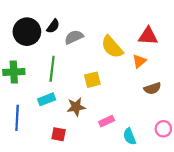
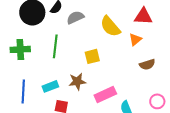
cyan rectangle: (47, 99) -> (50, 86), moved
pink rectangle: (107, 121) -> (105, 94), size x1.5

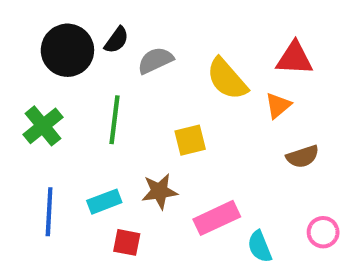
green cross: (20, 49) -> (43, 126), turned -36

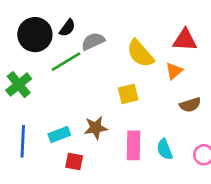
green line: (114, 120) -> (66, 62), moved, turned 52
yellow square: (190, 140) -> (128, 94), moved
pink rectangle: (217, 218) -> (134, 145), turned -64
cyan semicircle: (260, 247) -> (165, 149), moved

